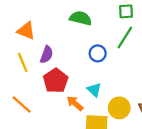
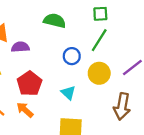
purple semicircle: (47, 55) -> (20, 47), moved, turned -114
orange arrow: (75, 103) -> (25, 110), moved
yellow circle: (119, 108) -> (99, 73), moved

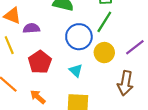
blue circle: (72, 56) -> (79, 37), size x1.6
orange arrow: (25, 110) -> (38, 97), moved

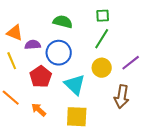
blue circle: (79, 37) -> (59, 53), moved
cyan triangle: (76, 70) -> (75, 85), size x1.6

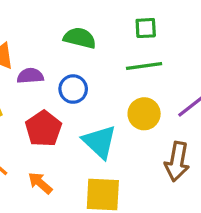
green line: (102, 39) -> (144, 66), turned 50
blue circle: (59, 53) -> (73, 89), size x0.7

